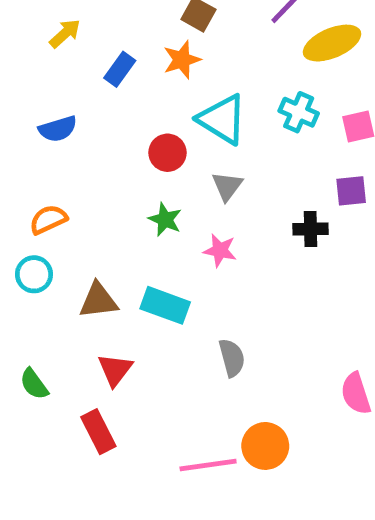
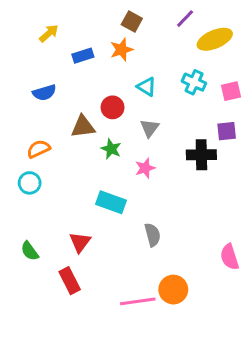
blue rectangle: (120, 69) -> (83, 56), turned 36
cyan triangle: (222, 119) -> (147, 87), size x0.6
black cross: (311, 229) -> (201, 155), size x1.4
pink star: (220, 250) -> (145, 168), turned -30
brown triangle: (98, 301) -> (83, 127), moved

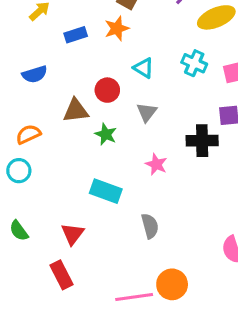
pink star: (145, 168) -> (156, 164), moved, turned -30
green semicircle: (30, 251) -> (19, 231), moved

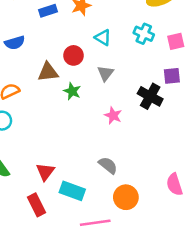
black cross: (202, 141) -> (150, 96), turned 30
cyan rectangle: (106, 191) -> (72, 191), moved
gray semicircle: (150, 226) -> (108, 165), turned -36
orange circle: (172, 284) -> (126, 197), moved

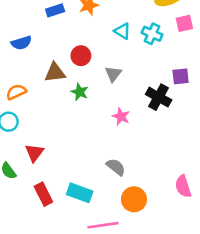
cyan triangle: (103, 38) -> (122, 31), moved
pink square: (176, 41) -> (184, 23), moved
red triangle: (45, 172) -> (34, 153), moved
red rectangle: (36, 205) -> (43, 194), moved

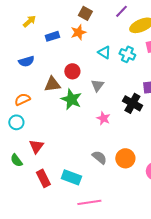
green star: (80, 92) -> (71, 99), size x1.5
orange circle: (134, 199) -> (125, 158), moved

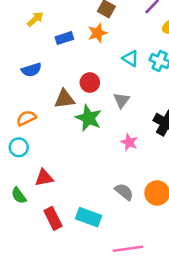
red triangle: (36, 146) -> (44, 178), turned 42
pink line: (89, 202) -> (128, 249), moved

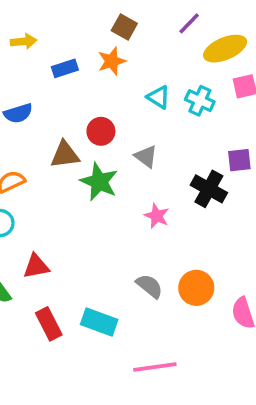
yellow arrow: (35, 19) -> (24, 41), turned 36
gray triangle: (122, 100) -> (146, 157), turned -30

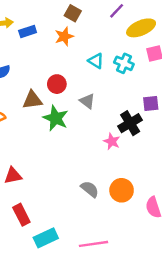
blue rectangle: (65, 68) -> (28, 32), moved
black cross: (209, 189) -> (130, 123), turned 30
pink star: (157, 216) -> (112, 141), moved
cyan rectangle: (99, 322) -> (46, 238), moved, turned -45

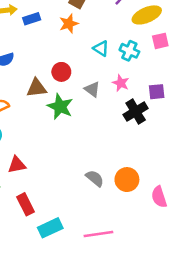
pink star: (112, 141) -> (121, 83), moved

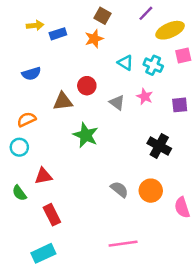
green star: (60, 107) -> (86, 135), moved
black cross: (136, 111) -> (159, 146), moved, turned -30
cyan rectangle: (50, 228) -> (43, 253), moved

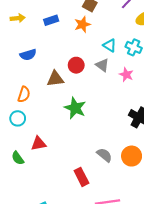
yellow arrow: (35, 25) -> (18, 18), moved
gray triangle: (117, 103) -> (102, 65), moved
orange semicircle: (27, 119) -> (24, 94), turned 133
red rectangle: (52, 215) -> (81, 177), moved

